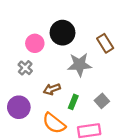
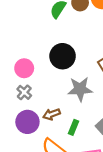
pink circle: (35, 43) -> (24, 68), moved
purple circle: (19, 107) -> (27, 122), moved

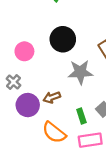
gray cross: (24, 92) -> (13, 82), moved
green rectangle: (73, 127) -> (81, 116), moved, turned -40

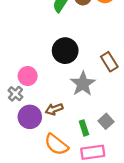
pink circle: (24, 51) -> (28, 76), moved
gray star: (80, 72) -> (83, 84), turned -30

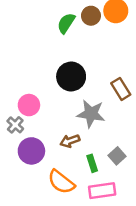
gray star: (83, 84) -> (91, 114), turned -30
brown arrow: (54, 109) -> (70, 141), moved

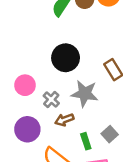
gray cross: (15, 125) -> (51, 99), moved

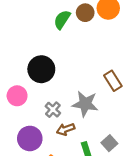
black circle: (66, 58) -> (41, 69), moved
pink circle: (25, 85) -> (17, 96), moved

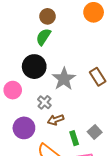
brown circle: (85, 13) -> (47, 16), moved
green semicircle: (62, 20) -> (43, 37), moved
gray star: (85, 104) -> (64, 79), moved, turned 30

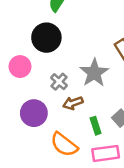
gray star: (64, 79) -> (94, 73), moved

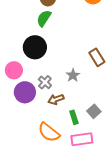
gray star: (94, 73) -> (73, 75), size x0.6
purple circle: (34, 113) -> (25, 92), moved

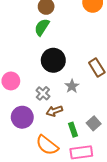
black circle: (35, 47) -> (53, 60), moved
purple circle: (25, 92) -> (22, 117), moved

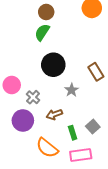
gray cross: (43, 93) -> (33, 97), moved

